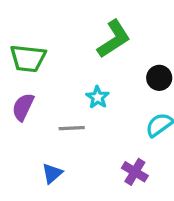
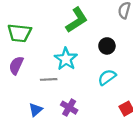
cyan star: (98, 97) -> (66, 59), size x1.5
purple cross: (135, 172) -> (69, 108), moved

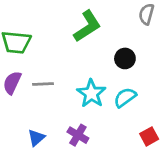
cyan star: (66, 59) -> (91, 93), moved
gray line: (49, 79) -> (43, 84), moved

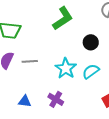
blue triangle: (36, 138) -> (25, 101), turned 48

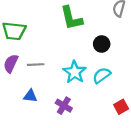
green L-shape: (63, 18) -> (71, 18), turned 110
blue triangle: (25, 101) -> (30, 96), moved

